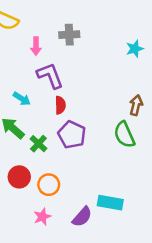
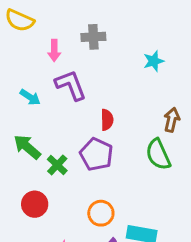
cyan star: (135, 49) -> (154, 61), moved
cyan arrow: (22, 99) -> (30, 97), moved
red semicircle: (60, 105) -> (107, 120), moved
orange circle: (49, 185) -> (101, 213), moved

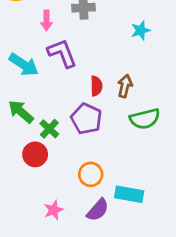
cyan arrow: (30, 97) -> (24, 65), size x1.5
brown arrow: (172, 120) -> (125, 86), moved
green semicircle: (158, 154) -> (145, 119), turned -80
red circle: (35, 204) -> (35, 154), moved

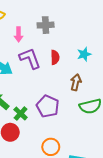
cyan star: (141, 30) -> (84, 54), moved
red semicircle: (96, 86) -> (55, 57), moved

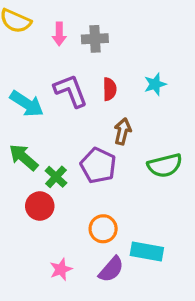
pink arrow: (19, 34) -> (59, 34), moved
brown arrow: (76, 82) -> (123, 131), moved

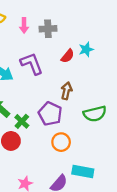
cyan star: (155, 84) -> (86, 49), moved
red semicircle: (110, 89) -> (68, 56), moved, turned 40
orange circle: (103, 229) -> (61, 142), moved

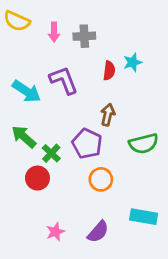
red semicircle: (68, 56) -> (109, 71), turned -32
cyan rectangle: (83, 171) -> (144, 217), moved

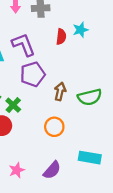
brown arrow: (108, 115) -> (60, 91), moved
purple pentagon: (87, 144) -> (33, 74), moved, turned 30

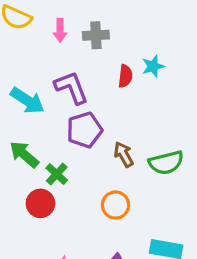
brown arrow: (60, 91) -> (124, 154), turned -42

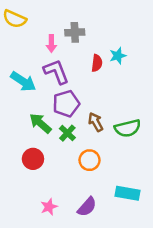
pink arrow: (60, 30) -> (51, 43), moved
green arrow: (24, 154) -> (40, 123), moved
green cross: (57, 174) -> (67, 133), moved

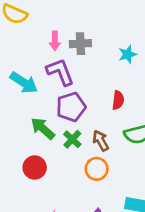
gray cross: (75, 32) -> (80, 44), moved
red semicircle: (97, 63) -> (118, 100), moved
brown arrow: (96, 122) -> (101, 141), moved

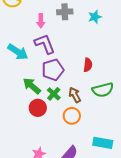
gray cross: (80, 44) -> (65, 12), moved
cyan star: (128, 54) -> (95, 17), moved
red circle: (35, 168) -> (38, 108), moved

